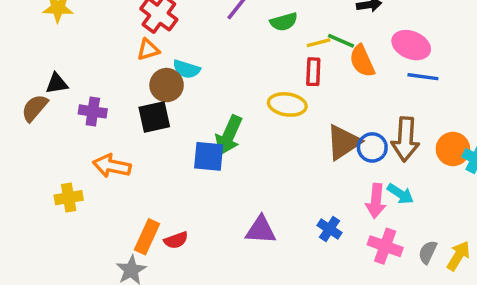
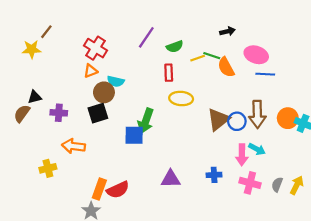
red rectangle: (313, 72) -> (169, 73), moved
blue cross: (329, 229) -> (214, 175), turned -32
red semicircle: (176, 240) -> (118, 190), size x1.5

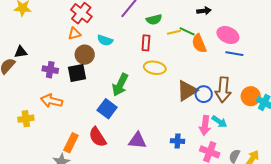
cyan semicircle: (116, 81) -> (105, 40), moved
purple cross: (59, 113) -> (50, 70), moved
blue square: (134, 135) -> (107, 109), moved, turned 30
red semicircle: (118, 190) -> (98, 137), moved, turned 75

